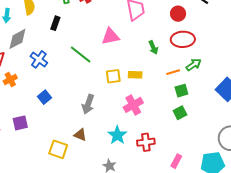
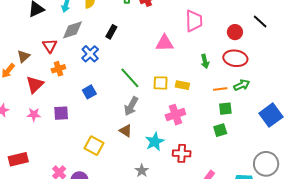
black rectangle: (55, 23) -> (111, 32), moved
green line: (81, 55) -> (130, 78), moved
brown triangle: (80, 135) -> (126, 131), moved

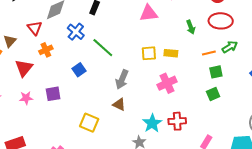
green line: (130, 78) -> (103, 48), moved
cyan star: (155, 142) -> (152, 123), moved

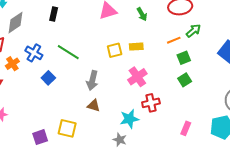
green arrow: (191, 27) -> (142, 14), moved
blue cross: (76, 32) -> (34, 53), moved
purple square: (53, 94) -> (40, 137), moved
red cross: (177, 121) -> (151, 103), moved
cyan star: (152, 123) -> (129, 119), turned 30

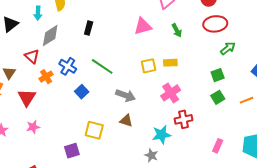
orange line: (174, 40) -> (246, 100), moved
gray arrow: (92, 80) -> (126, 95), turned -84
yellow square: (67, 128) -> (94, 130), moved

